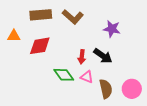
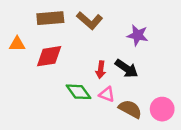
brown semicircle: (106, 89) -> (130, 109), turned -48

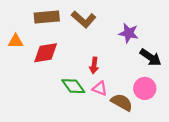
black arrow: (126, 68) -> (151, 57), moved
pink circle: (162, 109) -> (145, 88), moved

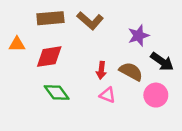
purple star: (129, 33) -> (138, 36), turned -30
green diamond: (73, 86) -> (57, 93), moved
brown semicircle: (122, 102) -> (131, 71), moved

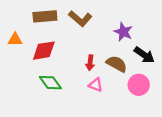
purple star: (138, 36) -> (123, 32), turned -30

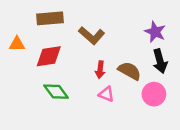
brown L-shape: (80, 19) -> (92, 35), moved
purple star: (123, 32) -> (155, 32), moved
black arrow: (144, 55) -> (160, 61), turned 40

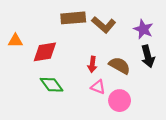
brown rectangle: (50, 18) -> (73, 18), moved
brown L-shape: (92, 35) -> (104, 25), moved
pink circle: (154, 94) -> (120, 101), moved

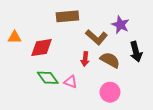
brown L-shape: (104, 25) -> (97, 37), moved
purple star: (143, 29) -> (120, 25), moved
pink triangle: (98, 87) -> (71, 82), moved

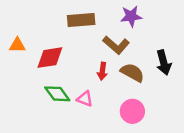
purple star: (120, 25) -> (131, 16), moved, turned -30

